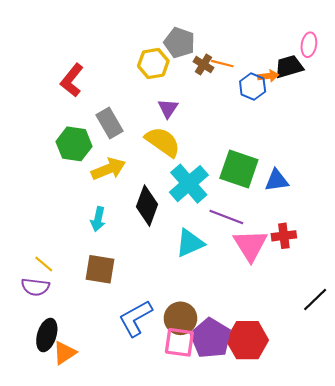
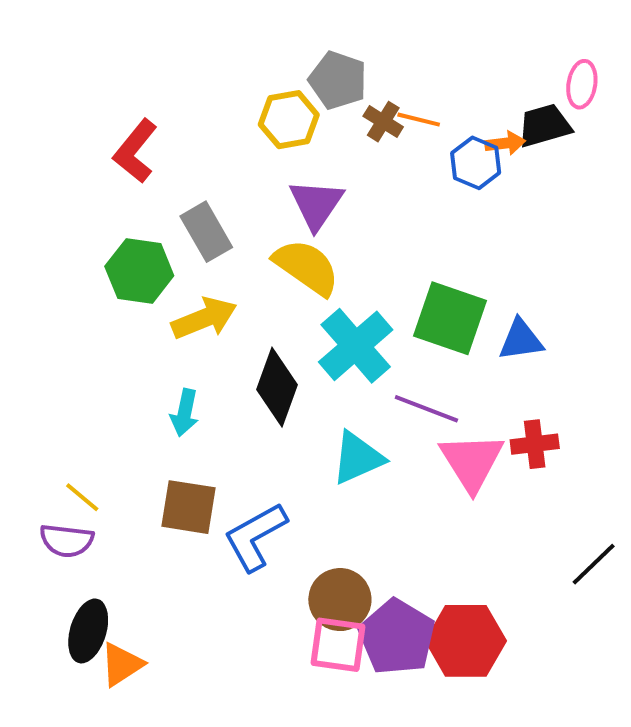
purple triangle: (168, 108) -> (316, 204), size x1.4
blue L-shape: (136, 318) -> (255, 537), moved

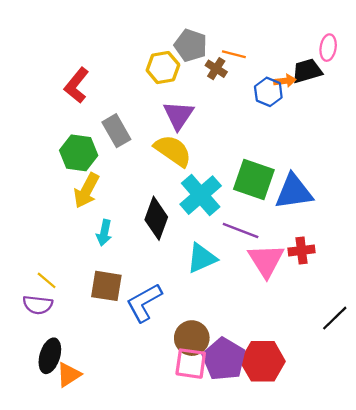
orange line: (419, 120) -> (234, 54), moved
yellow arrow: (204, 318) -> (86, 191), moved, turned 140
blue triangle: (521, 340) -> (294, 192), size x1.5

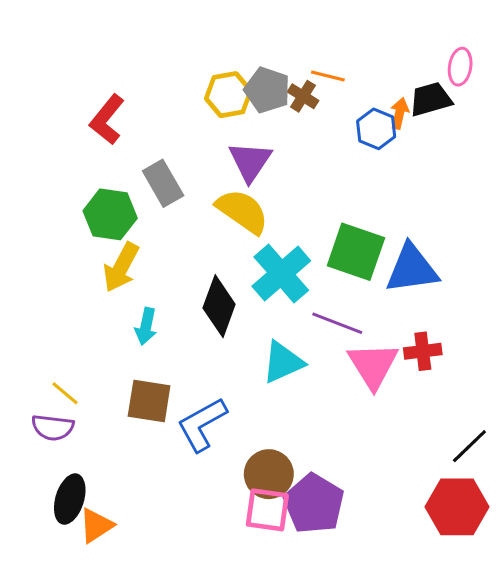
gray pentagon: (191, 45) -> (267, 90), moved
orange arrow: (285, 81) -> (399, 113), turned -70
red hexagon: (263, 361) -> (457, 507), moved

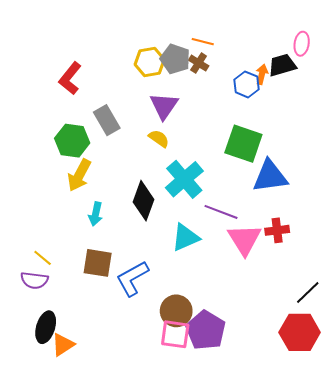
orange line: (328, 76) -> (203, 42), moved
yellow semicircle: (242, 211) -> (159, 139), size x0.6
green square: (356, 252) -> (243, 144), moved

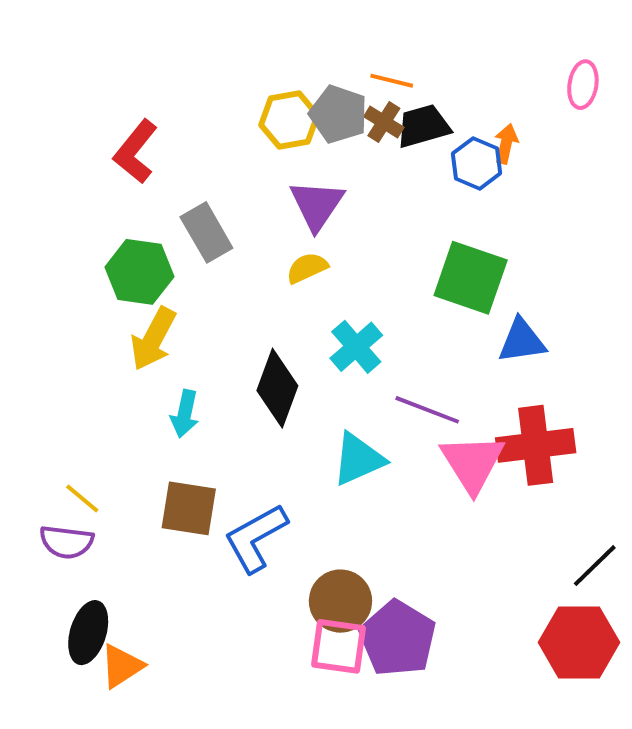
black trapezoid: (282, 65) -> (423, 126), moved
yellow semicircle: (159, 139) -> (307, 268), turned -60
blue triangle: (270, 176) -> (522, 341), size x0.7
cyan cross: (184, 179) -> (356, 347), size x0.7
red cross: (277, 230) -> (536, 445), size x1.6

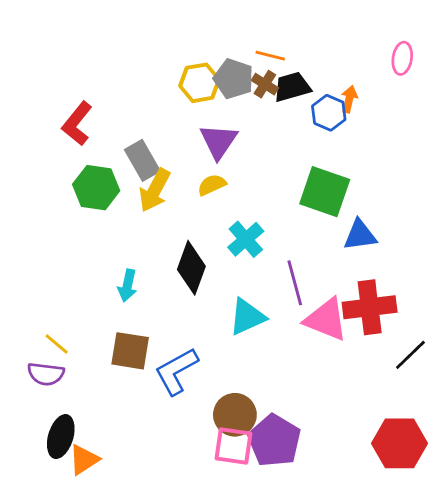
red L-shape: (135, 152) -> (77, 124), moved
yellow arrow: (153, 339) -> (155, 190), moved
purple line: (427, 410) -> (295, 283), turned 54
pink triangle: (473, 463) -> (326, 320), turned -36
black line: (595, 566) -> (410, 355), moved

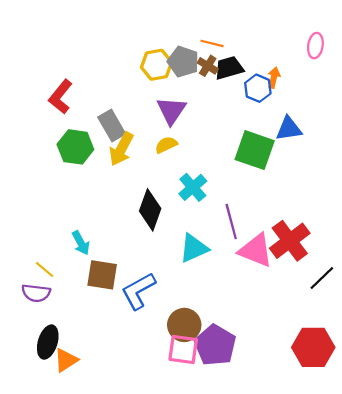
blue triangle: (360, 235) -> (289, 129), moved
cyan arrow: (127, 286) -> (81, 243), moved, turned -40
red cross: (370, 307) -> (290, 241), turned -30

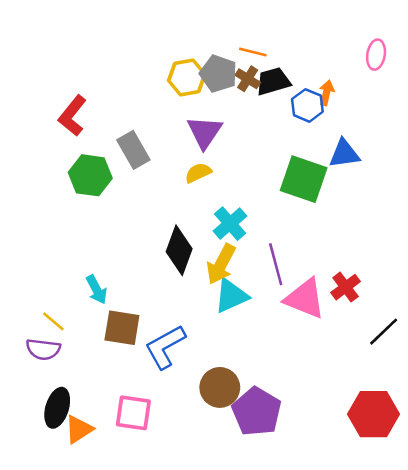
yellow arrow: (121, 149) -> (221, 264), moved
red cross: (290, 241) -> (346, 287), size x0.6
pink square: (183, 349) -> (133, 413), moved

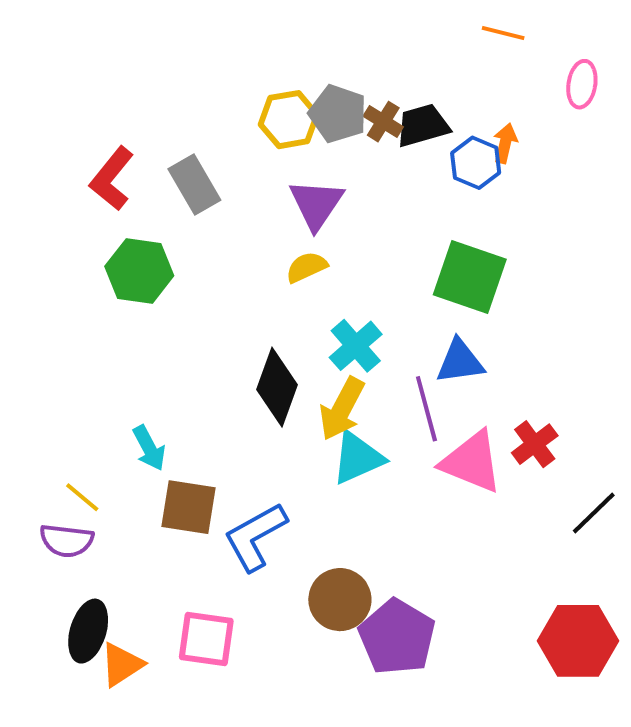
orange line: (253, 52) -> (503, 33), moved
gray rectangle: (133, 150) -> (194, 184), moved
blue triangle: (344, 154) -> (460, 362), moved

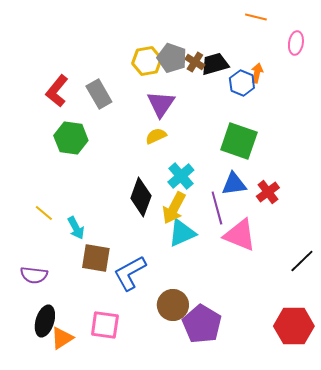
red cross: (535, 444) -> (268, 192), moved
yellow line: (82, 497) -> (44, 213), moved

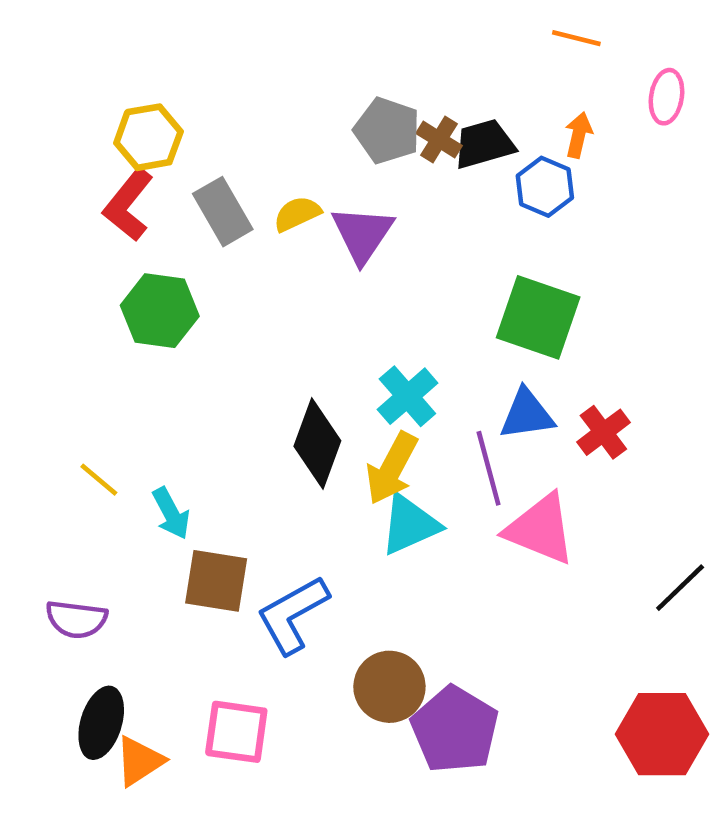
yellow hexagon: (147, 61) -> (148, 137), moved
orange arrow: (257, 73) -> (579, 135), moved
yellow semicircle: (156, 136) -> (297, 214), moved

